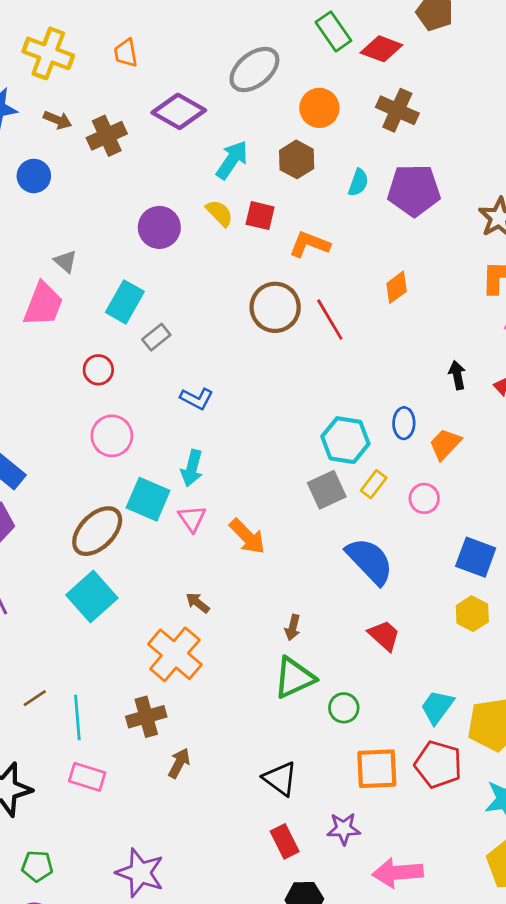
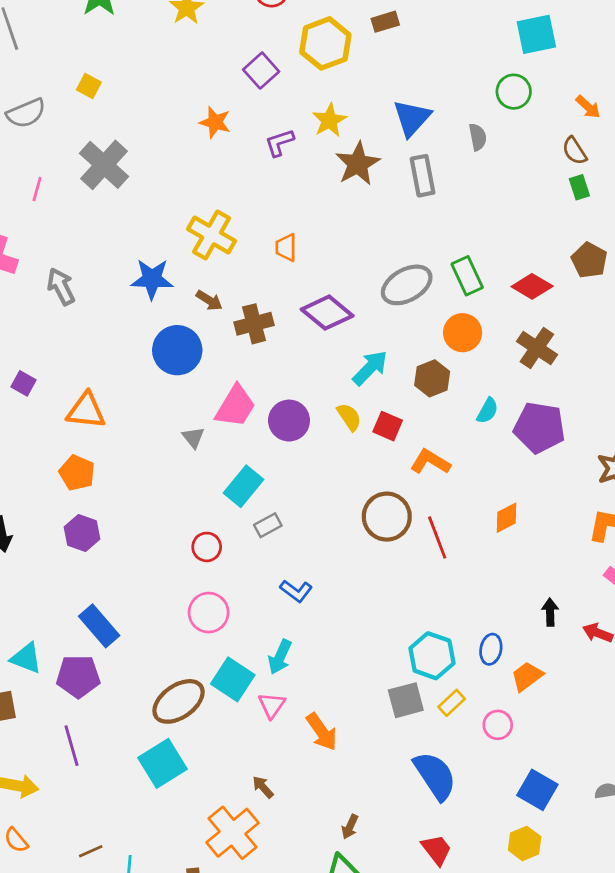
green rectangle: (333, 31) -> (467, 276), moved
blue circle: (34, 176) -> (177, 350), size x1.5
pink trapezoid: (43, 304) -> (235, 406), moved

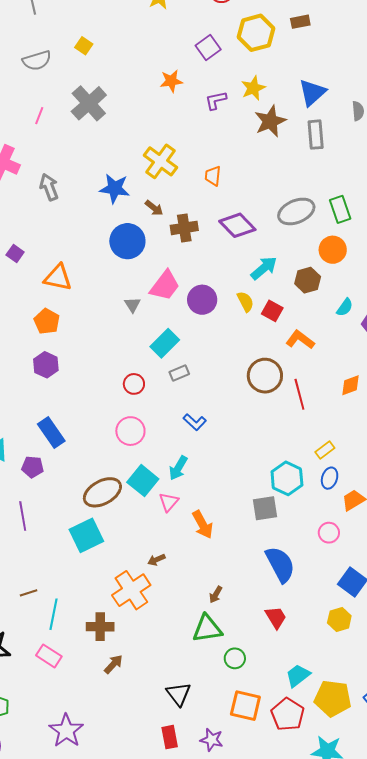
orange star: (215, 122) -> (171, 81), turned -30
purple pentagon: (78, 676) -> (33, 467), size x0.7
yellow rectangle: (452, 703) -> (325, 450), moved
brown arrow: (263, 787) -> (156, 560), turned -78

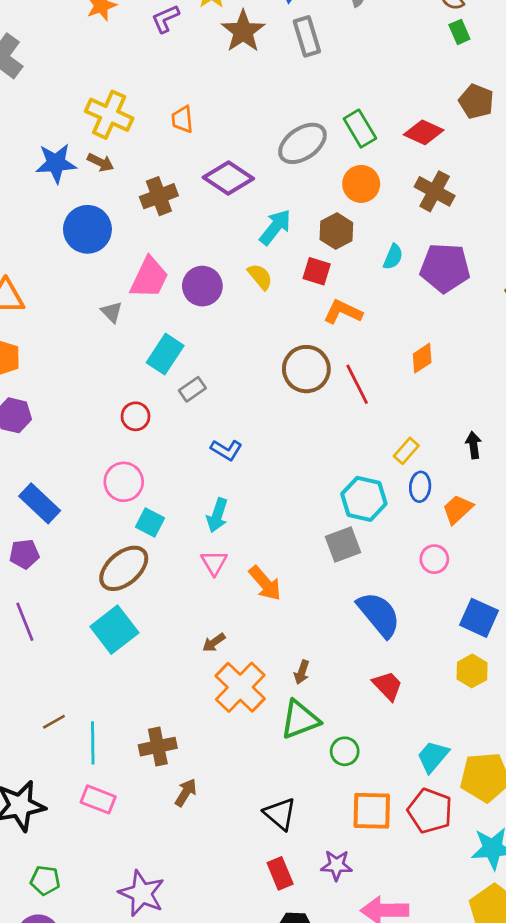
brown arrow: (154, 208) -> (101, 162), moved
red square: (272, 311) -> (317, 271), moved
pink circle: (130, 431) -> (124, 482), moved
cyan square: (143, 481) -> (150, 522), moved, size x0.7
orange cross: (131, 590) -> (240, 687), moved

